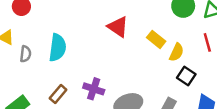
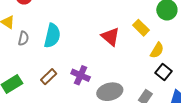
red triangle: (118, 27) -> (110, 37), moved
yellow rectangle: (156, 39) -> (141, 28), moved

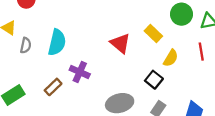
black square: (164, 72) -> (154, 80), moved
purple cross: (81, 75) -> (80, 72), moved

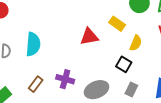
red triangle: (120, 43) -> (89, 37), turned -42
purple cross: (80, 72) -> (65, 79), moved

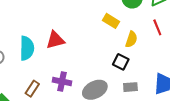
red triangle: (89, 37) -> (55, 40), moved
gray rectangle: (131, 90) -> (130, 87), turned 64

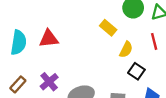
black square: (121, 62) -> (136, 71), moved
purple cross: (62, 82) -> (49, 82), turned 30

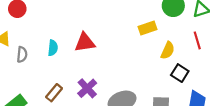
yellow rectangle: (108, 28) -> (148, 28), turned -56
cyan semicircle: (19, 42) -> (53, 48), size x0.6

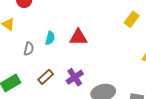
yellow rectangle: (148, 28) -> (132, 19), moved, turned -42
gray semicircle: (22, 55) -> (29, 49), moved

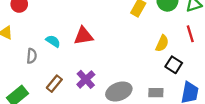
cyan semicircle: (50, 38) -> (53, 41), turned -64

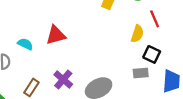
red line: (190, 34) -> (155, 19), moved
gray rectangle: (156, 93) -> (141, 73), moved

